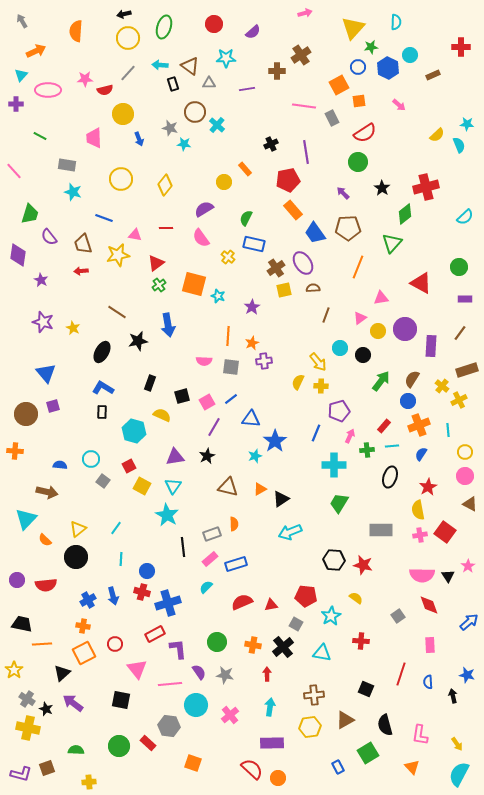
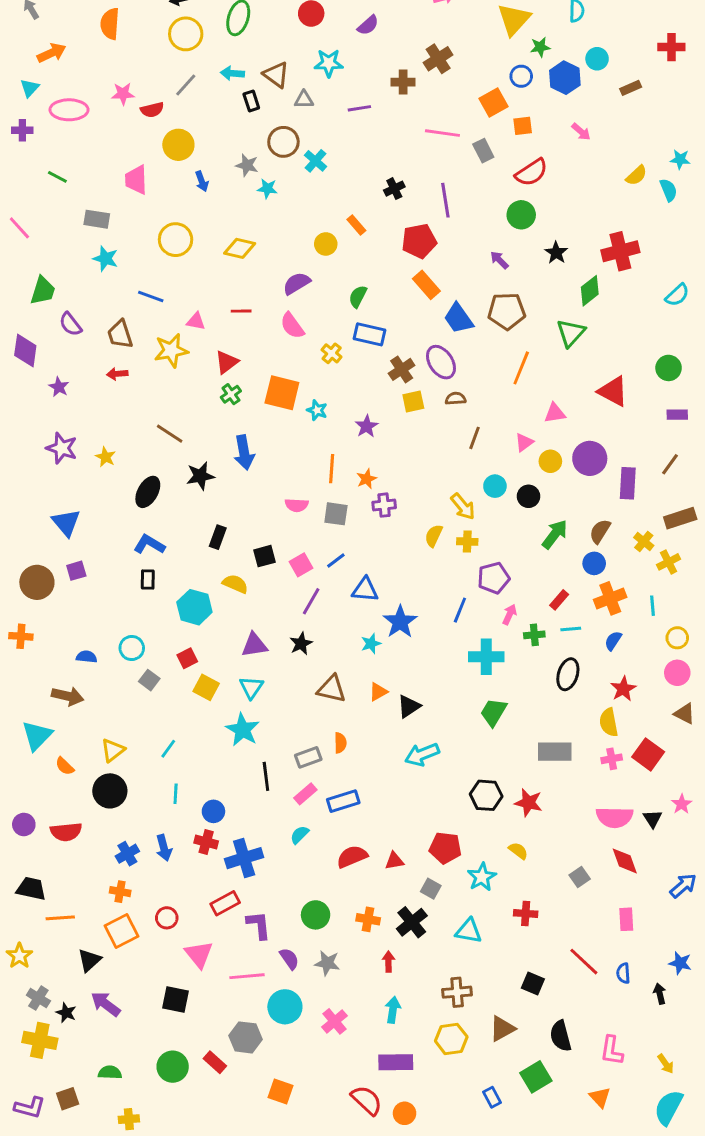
yellow diamond: (165, 185) -> (240, 248), turned 65
red line: (401, 674) -> (584, 962), turned -65

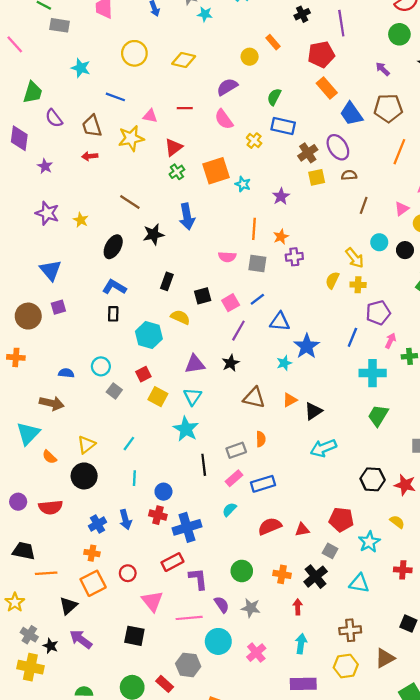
gray rectangle: (97, 219) -> (60, 25), moved
orange square: (282, 393) -> (216, 171), turned -32

